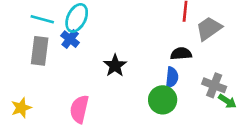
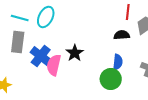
blue cross: (70, 39) -> (41, 56), moved, size x1.5
black semicircle: (181, 54) -> (122, 35), moved
pink semicircle: (79, 109) -> (54, 65), moved

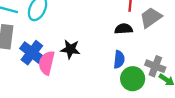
black star: (75, 53) -> (70, 49), turned -30
green circle: (111, 79) -> (133, 79), moved

